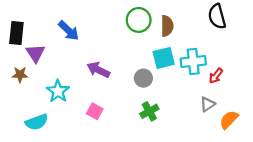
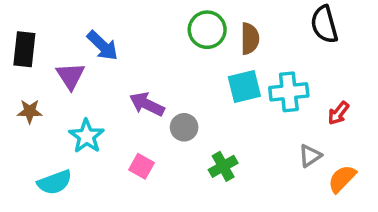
purple triangle: (35, 53) -> (71, 76), moved
red arrow: (216, 76) -> (338, 113), moved
gray circle: (143, 78) -> (184, 127), moved

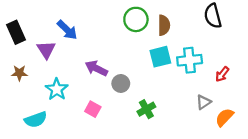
black rectangle: (24, 49) -> (16, 32), turned -30

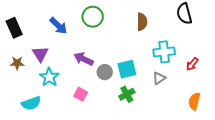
green circle: (136, 19) -> (93, 17), moved
purple triangle: (46, 50) -> (40, 54), moved
cyan square: (160, 57) -> (127, 69), moved
gray triangle: (203, 102) -> (159, 78), moved
orange semicircle: (224, 117) -> (194, 101), turned -30

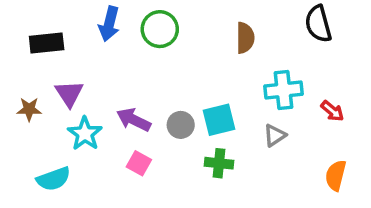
blue arrow: (58, 26) -> (109, 24), moved, turned 60
black rectangle: (14, 28) -> (47, 43), moved, turned -72
purple arrow: (84, 59) -> (134, 120), moved
red arrow: (192, 64) -> (332, 111), turned -88
green cross: (127, 94) -> (219, 163), turned 35

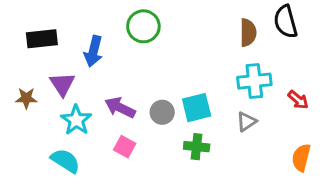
blue arrow: (109, 24) -> (93, 51), moved
brown semicircle: (245, 38) -> (248, 33), moved
cyan semicircle: (54, 179) -> (65, 161), moved, turned -128

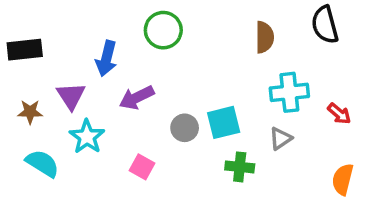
brown semicircle: (248, 33) -> (265, 37), moved
black rectangle: (42, 39) -> (25, 50), moved
purple arrow: (120, 108) -> (137, 98), moved, turned -52
green cross: (197, 147) -> (240, 167), moved
cyan semicircle: (65, 161) -> (42, 163), moved

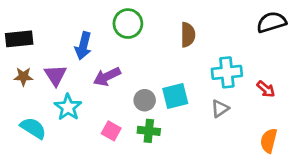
black semicircle: (325, 25) -> (271, 22), moved, turned 88
brown semicircle: (265, 37) -> (188, 35), moved
brown star: (30, 112) -> (23, 77), moved
green cross: (240, 167) -> (149, 131), moved

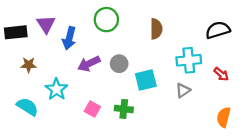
black semicircle: (271, 22) -> (218, 30), moved
purple triangle: (55, 75) -> (46, 24), moved
brown star: (23, 77) -> (29, 65), moved
gray circle: (145, 100) -> (119, 64), moved

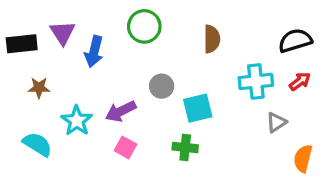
purple arrow: (89, 64) -> (121, 111), moved
red arrow: (221, 74) -> (300, 81), moved, turned -77
gray triangle: (183, 90) -> (276, 122), moved
green cross: (124, 109) -> (185, 147), moved

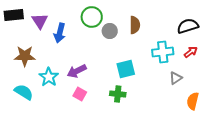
black rectangle: (22, 44) -> (14, 15), moved
gray circle: (162, 86) -> (110, 31), moved
brown star: (39, 88) -> (25, 56), size x1.5

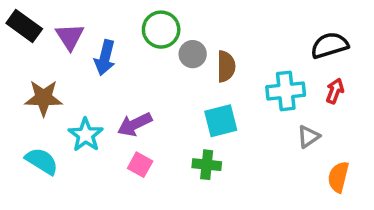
black rectangle: (14, 15) -> (24, 26), turned 42
brown semicircle: (135, 25) -> (226, 66), moved
red arrow: (191, 52) -> (335, 91), turned -32

